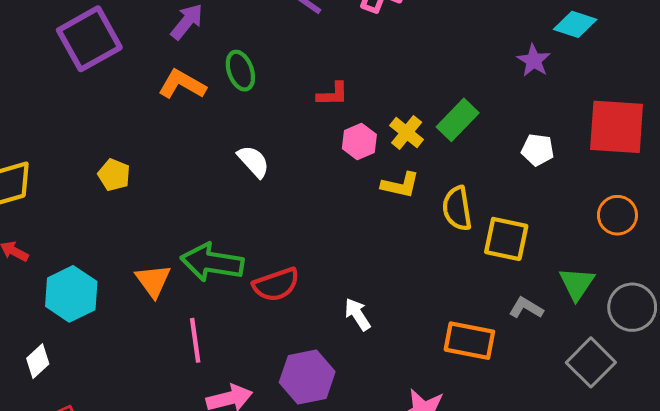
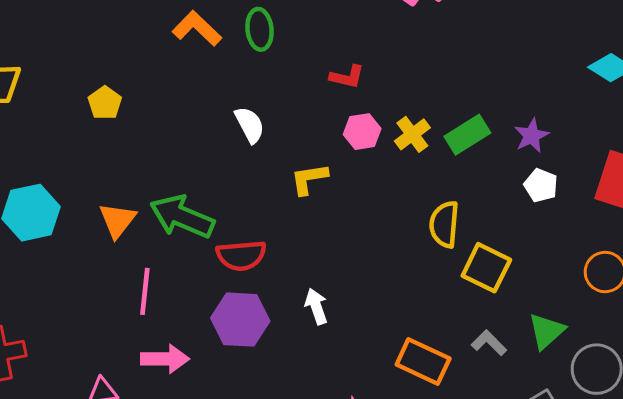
purple star: (534, 60) -> (531, 136), moved
yellow L-shape: (400, 185) -> (309, 179), moved, turned 144
purple hexagon: (307, 377) -> (240, 320), moved

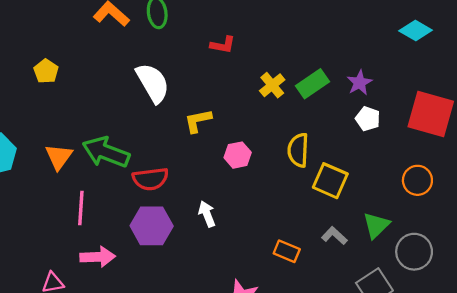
white semicircle: (250, 125) -> (153, 83), size x1.5
pink hexagon: (362, 132) -> (238, 155), moved
orange rectangle: (423, 362) -> (287, 251), size x0.7

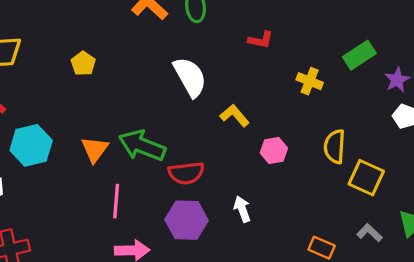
green rectangle: (313, 84) -> (359, 55), moved
yellow cross: (272, 85) -> (310, 81), turned -30
yellow L-shape: (198, 121) -> (235, 116), turned 60

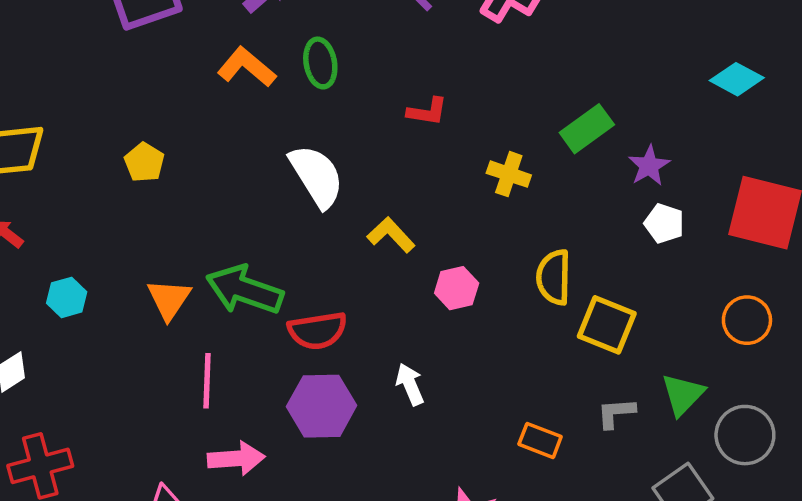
cyan hexagon: (31, 145) -> (67, 297), size x0.6
gray L-shape: (370, 233) -> (616, 413), turned -45

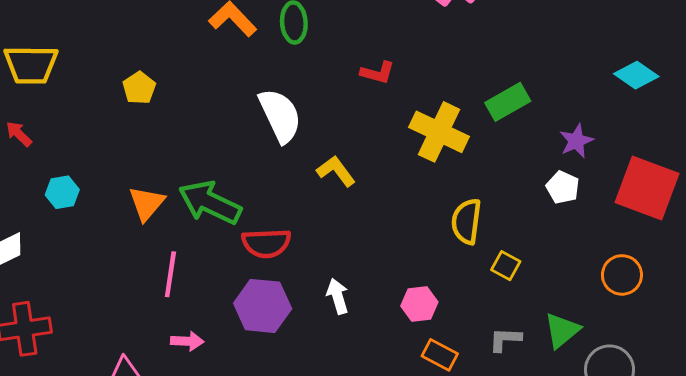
purple star: (649, 166) -> (576, 141), moved
yellow cross: (509, 174) -> (439, 132), size x1.6
pink hexagon: (457, 288) -> (419, 304), moved
yellow square: (607, 325) -> (506, 266), size x0.6
pink arrow: (236, 458) -> (187, 341), size x0.7

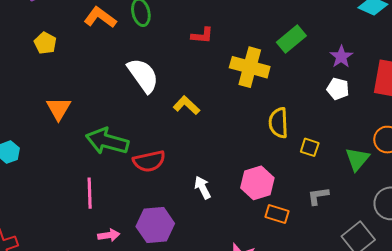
yellow pentagon: (139, 88) -> (45, 43), moved
orange triangle: (147, 203) -> (59, 109), moved
pink hexagon: (419, 304) -> (257, 183), size x1.4
purple hexagon: (263, 306) -> (155, 225), moved
green triangle: (562, 330) -> (357, 159), moved

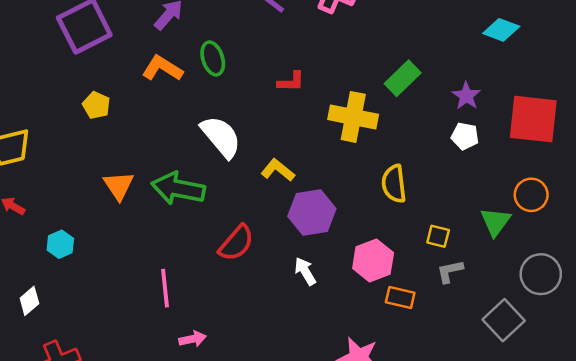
green arrow: (107, 141) -> (178, 188), moved
yellow square: (310, 147) -> (438, 236), moved
red semicircle: (149, 161) -> (236, 243), turned -32
purple hexagon: (155, 225) -> (312, 213), moved

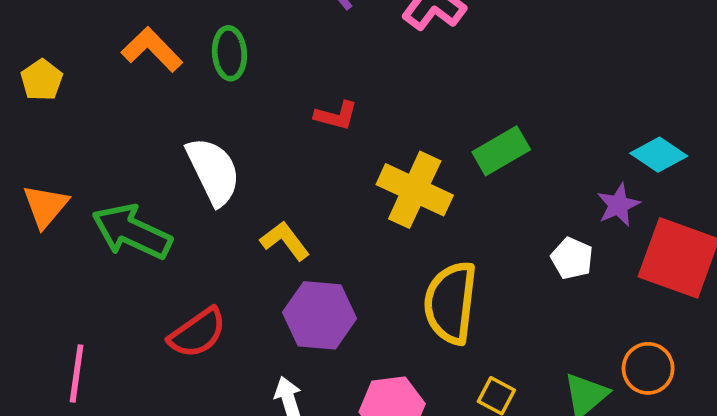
cyan diamond: (501, 30) -> (659, 155), moved
purple star: (466, 96) -> (618, 205), moved
yellow semicircle: (394, 184) -> (450, 303), size x1.4

